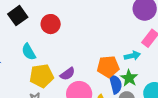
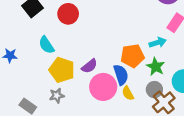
yellow pentagon: (42, 76) -> (62, 70), turned 30
blue semicircle: (115, 84) -> (121, 75), moved

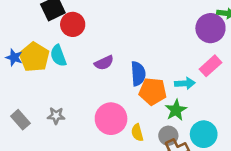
red circle: (68, 14) -> (73, 24), moved
purple semicircle: (89, 66) -> (104, 63), moved
yellow pentagon: (62, 70) -> (34, 57), moved
blue semicircle: (121, 75) -> (138, 74), moved

